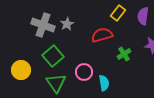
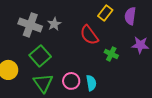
red semicircle: (102, 35) -> (89, 35), turned -110
green cross: (124, 54) -> (111, 54), turned -32
pink circle: (84, 72) -> (71, 81), moved

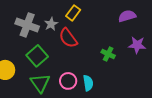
yellow rectangle: (105, 13) -> (73, 13), moved
purple semicircle: (130, 16) -> (127, 16), turned 66
red semicircle: (89, 35) -> (68, 38), moved

